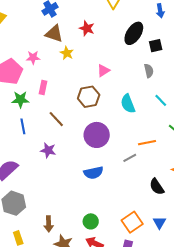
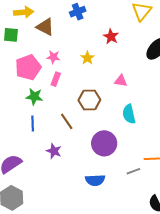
brown triangle: (54, 34) -> (45, 27), moved
pink triangle: (103, 71) -> (121, 81), turned 32
pink rectangle: (43, 87) -> (56, 79), moved
brown hexagon: (89, 97) -> (89, 100), moved
cyan semicircle: (128, 104) -> (129, 114), moved

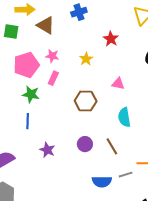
brown line: (67, 121) -> (112, 146), moved
purple circle: (104, 143) -> (85, 144), moved, size x0.6
blue semicircle: (95, 180) -> (102, 182), moved

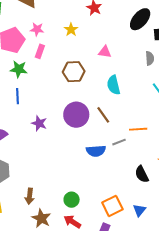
purple circle: (85, 144) -> (76, 115), size x1.6

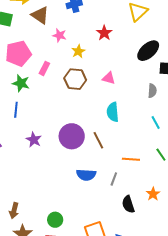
pink star: (37, 29) -> (59, 35), moved
brown hexagon: (74, 72) -> (75, 79), moved
gray line: (119, 142) -> (114, 179), moved, turned -56

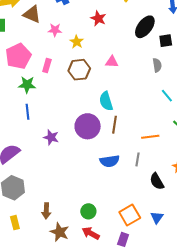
cyan semicircle: (113, 112) -> (106, 101), moved
brown line: (98, 140) -> (114, 125), turned 48

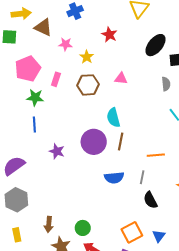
black semicircle: (157, 181) -> (150, 200), moved
green circle: (88, 211) -> (83, 228), moved

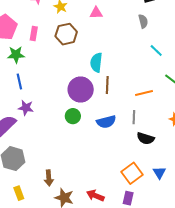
pink triangle: (121, 78) -> (96, 13), moved
cyan semicircle: (113, 118) -> (96, 63), turned 30
purple star: (57, 151) -> (26, 108), moved
black semicircle: (150, 200) -> (146, 138), turned -36
green circle: (83, 228) -> (73, 116), moved

